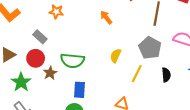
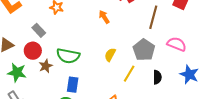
green star: (21, 82) -> (17, 73), turned -30

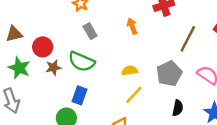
gray rectangle: (39, 30) -> (90, 31), moved
yellow semicircle: (110, 55) -> (130, 71), turned 40
yellow line: (129, 74) -> (134, 95), moved

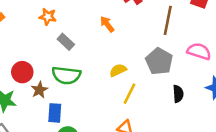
blue rectangle: (80, 95) -> (55, 113), moved

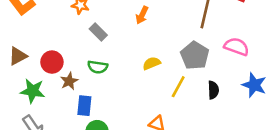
orange arrow: (107, 24) -> (142, 15), turned -119
green semicircle: (66, 75) -> (98, 67), size x0.7
yellow line: (130, 94) -> (178, 87), moved

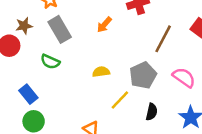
gray rectangle: (98, 32) -> (60, 29), size x1.5
brown star: (69, 81) -> (24, 26), moved
blue rectangle: (84, 106) -> (28, 94), turned -60

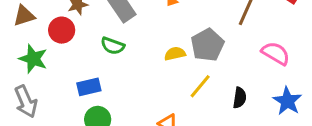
gray pentagon: (143, 75) -> (207, 45), moved
blue rectangle: (28, 94) -> (89, 87), turned -60

